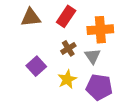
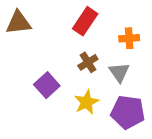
brown triangle: (31, 18) -> (18, 23), moved
orange cross: (100, 30) -> (129, 38), size x0.6

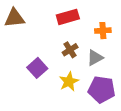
red rectangle: (85, 21) -> (68, 17), turned 40
gray triangle: (119, 72) -> (95, 58), turned 36

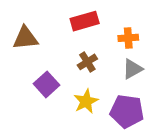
brown triangle: (15, 18) -> (25, 38), moved
gray triangle: (95, 58) -> (132, 69), moved

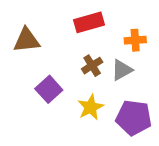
gray triangle: (132, 69) -> (122, 70), moved

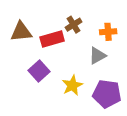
red rectangle: (89, 22) -> (52, 39), moved
brown cross: (92, 66) -> (74, 25), moved

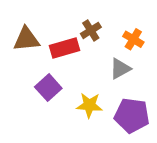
orange cross: (108, 32) -> (133, 39), turned 35
yellow star: (72, 85) -> (89, 105), turned 30

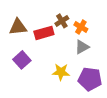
orange cross: (133, 39) -> (81, 27), moved
purple square: (48, 88) -> (22, 60), moved

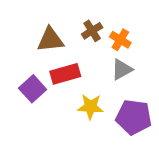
brown triangle: (18, 27) -> (50, 40), moved
red rectangle: (44, 33) -> (65, 74), moved

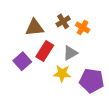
gray triangle: (122, 69) -> (70, 53), moved
red rectangle: (65, 74) -> (45, 51), turned -42

